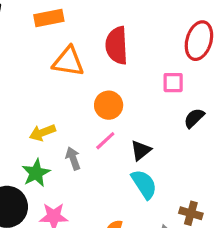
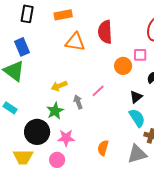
orange circle: (109, 105) -> (123, 66), moved
black triangle: (141, 150) -> (136, 97), moved
cyan semicircle: (144, 184) -> (137, 118), moved

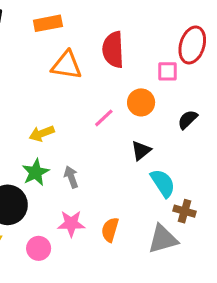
pink square: (140, 55) -> (167, 71), moved
pink line: (98, 91) -> (104, 118), moved
black triangle: (136, 97) -> (141, 151), moved
gray arrow: (78, 102) -> (71, 177), moved
pink star: (66, 138) -> (71, 224), moved

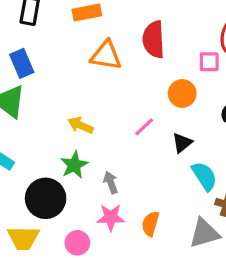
pink line: (104, 118) -> (144, 127), moved
yellow arrow: (42, 133) -> (81, 125), turned 45
gray arrow: (71, 177) -> (111, 182), moved

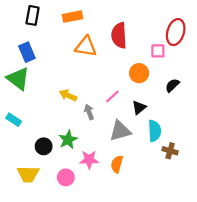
green star: (74, 165) -> (68, 140), moved
cyan semicircle: (204, 176) -> (155, 131), turned 30
gray arrow: (111, 182) -> (89, 112), moved
black circle: (46, 198) -> (44, 146), size x0.6
gray triangle: (204, 233) -> (120, 131), moved

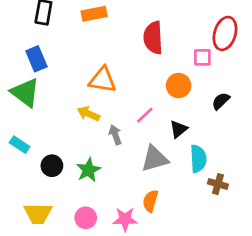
orange triangle: (86, 46) -> (103, 80), moved
black circle: (44, 146) -> (52, 166), moved
pink star: (89, 160) -> (125, 219), moved

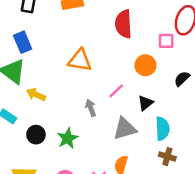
yellow arrow: (88, 114) -> (36, 94), moved
brown cross: (218, 184) -> (167, 157), moved

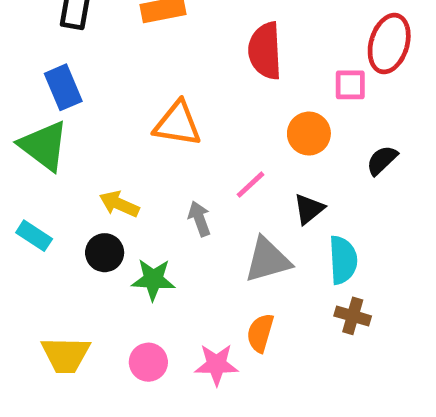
yellow arrow: (36, 94) -> (119, 204), moved
black circle: (36, 135) -> (105, 253), moved
green star: (68, 138) -> (153, 279), turned 30

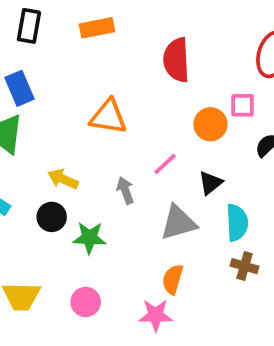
pink square: (350, 85) -> (243, 105), moved
pink star: (216, 365) -> (156, 315), moved

